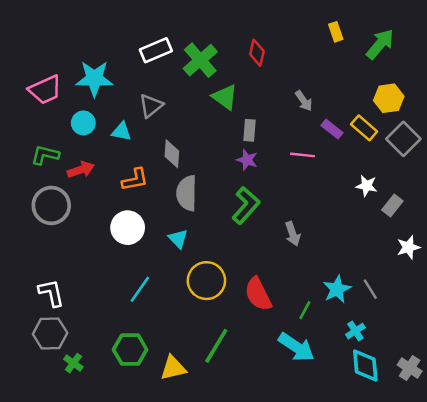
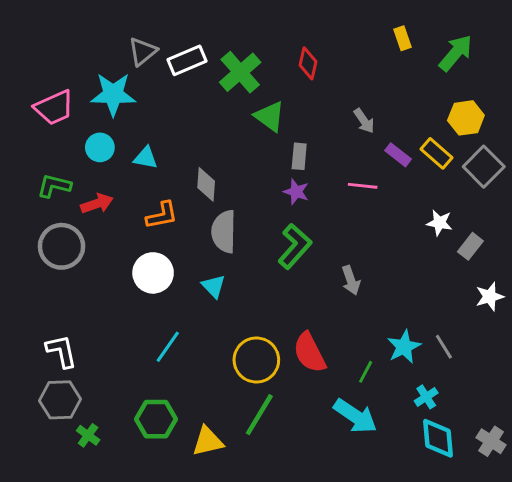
gray triangle: (151, 106) -> (143, 51), moved
yellow circle: (206, 281) -> (256, 360), moved

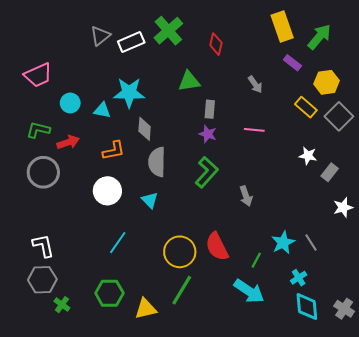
yellow rectangle: (403, 38) -> (282, 27), size x1.8
green cross: (240, 72) -> (168, 31), moved
cyan star: (113, 94) -> (129, 93), moved
green triangle: (270, 116) -> (189, 81), turned -45
purple rectangle: (398, 155) -> (292, 63), moved

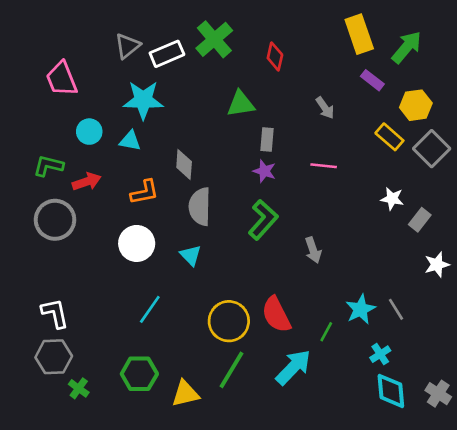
pink trapezoid: (38, 75) -> (62, 79), moved, turned 92
cyan star: (129, 93) -> (143, 100), moved
cyan arrow: (249, 291) -> (293, 367), moved, turned -80

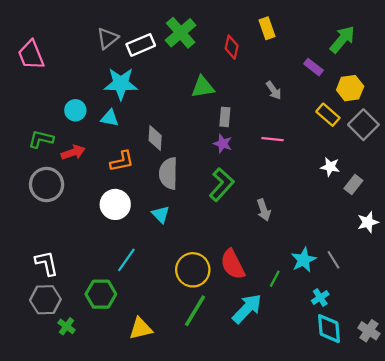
yellow rectangle: (359, 34) -> (267, 28), moved, size x0.7
pink trapezoid: (62, 79) -> (31, 55), moved
green hexagon: (139, 374) -> (101, 294), moved
yellow triangle: (185, 394) -> (141, 329), moved

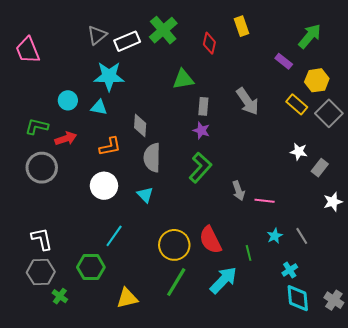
gray arrow: (274, 90) -> (248, 101), moved, size x1.6
pink line: (273, 139) -> (265, 201), moved
cyan star: (304, 260) -> (275, 236), size x0.7
green line: (275, 279) -> (249, 253), turned -42

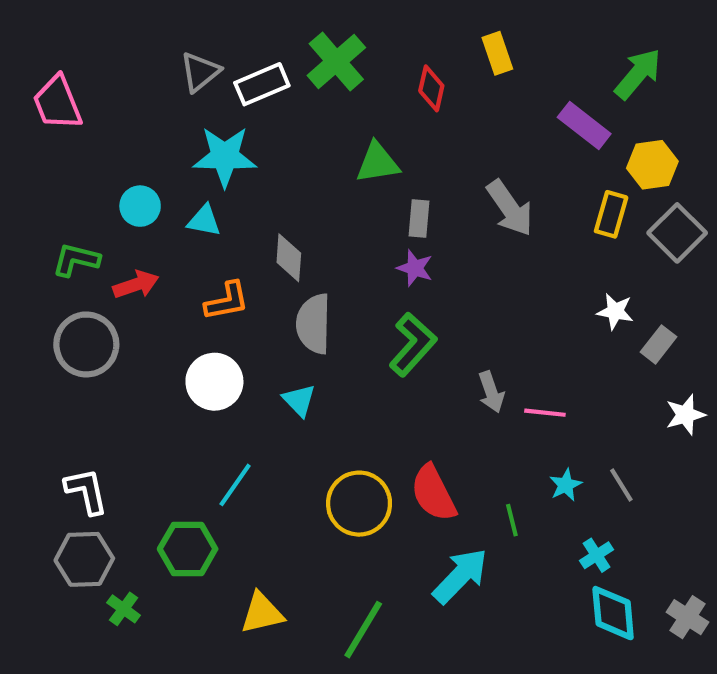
purple rectangle: (284, 61) -> (584, 126), size x1.4
yellow rectangle: (297, 104) -> (611, 214), turned 65
green line: (176, 282) -> (363, 630), moved

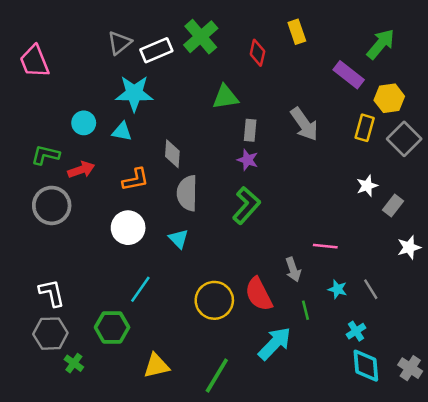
white star: (615, 311) -> (367, 186), turned -30
gray arrow: (491, 392) -> (293, 270), moved
cyan star: (566, 485) -> (338, 289), turned -30

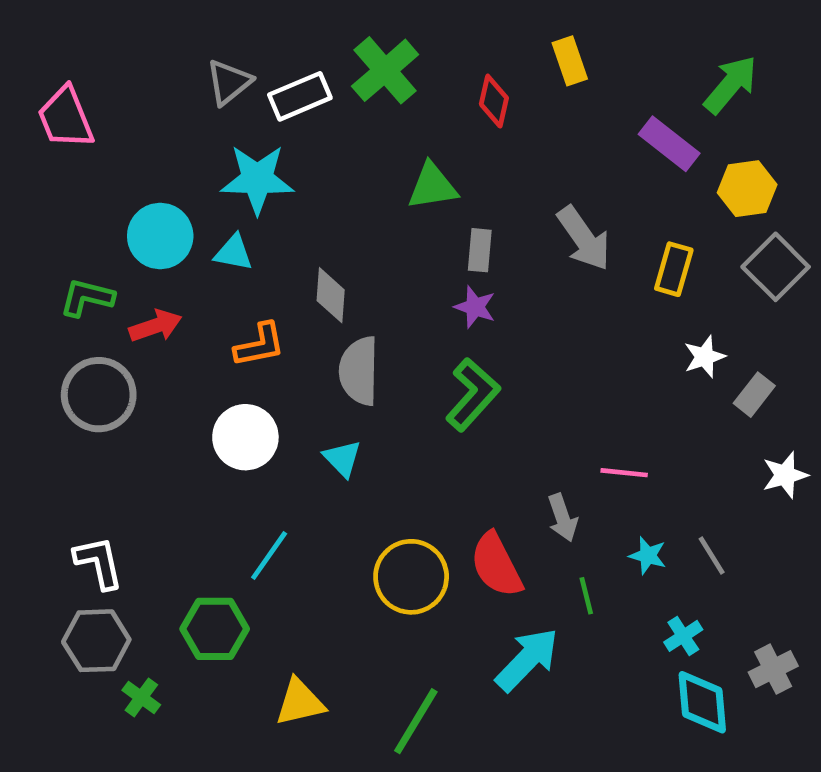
cyan circle: (84, 123) -> (160, 236), size x1.4
yellow rectangle: (365, 128) -> (674, 269), moved
gray cross: (410, 368) -> (773, 669), moved, turned 30

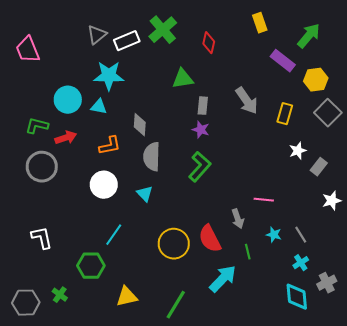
yellow rectangle: (570, 61) -> (260, 23), moved
cyan cross: (683, 636) -> (301, 263), moved
gray hexagon: (96, 641) -> (26, 303), moved

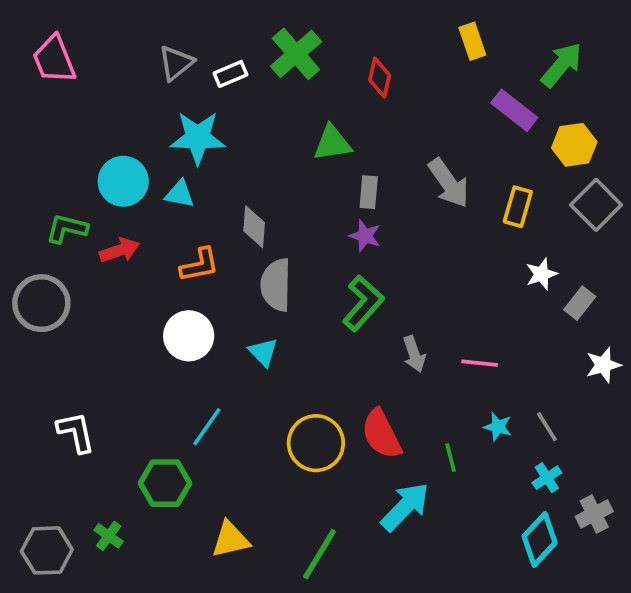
white rectangle: (127, 41) -> (230, 74), size x0.7
pink trapezoid: (28, 50) -> (54, 59), moved
gray circle: (42, 167) -> (41, 303), moved
gray arrow: (238, 219) -> (414, 354), moved
cyan diamond: (297, 297) -> (540, 540), turned 48

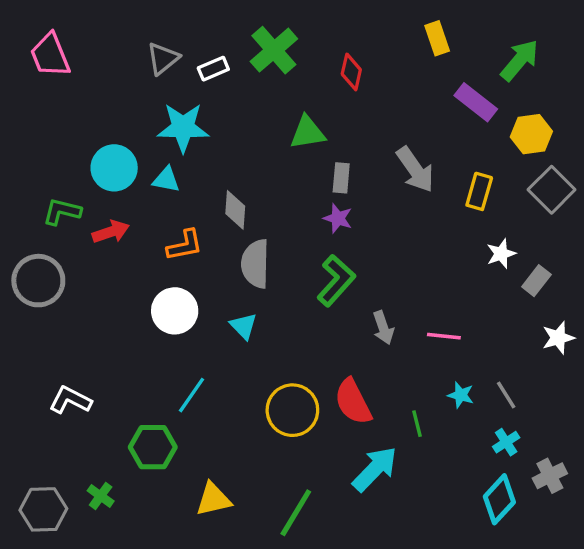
white L-shape: (76, 432) -> (70, 400), turned -51

